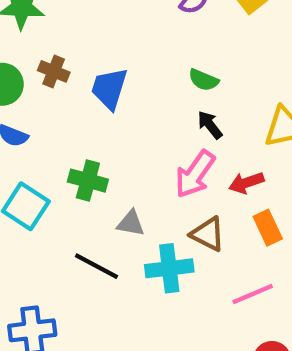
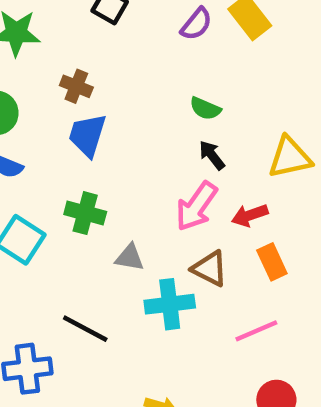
brown cross: (54, 71) -> (76, 86), moved
blue trapezoid: (109, 89) -> (87, 135), moved
black line: (96, 266) -> (85, 329), moved

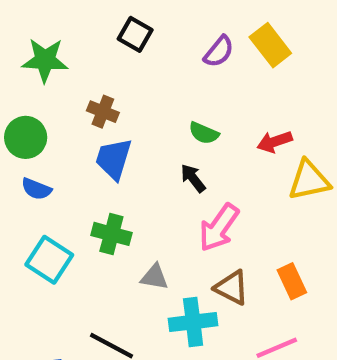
green semicircle: (205, 109) -> (204, 133), moved
black arrow: (212, 155) -> (193, 178), moved
red arrow: (250, 215) -> (275, 142), moved

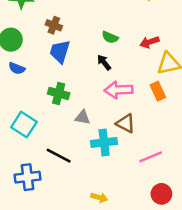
pink arrow: (219, 228) -> (118, 90), turned 52
cyan square: (49, 260) -> (24, 125), moved
orange rectangle: (292, 281) -> (158, 91), moved

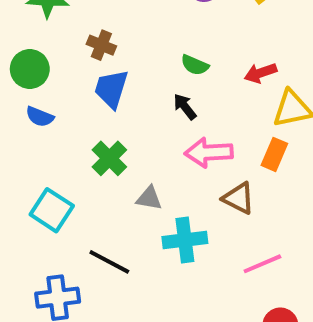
orange rectangle: (158, 91) -> (274, 154), turned 48
green cross: (59, 93) -> (109, 158), turned 30
brown triangle: (126, 123) -> (239, 198), moved

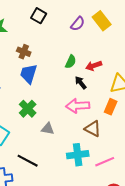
green semicircle: (195, 65) -> (71, 62), turned -88
red arrow: (260, 73) -> (94, 66), moved
black arrow: (185, 107) -> (81, 83), moved
cyan cross: (185, 240) -> (78, 155), moved

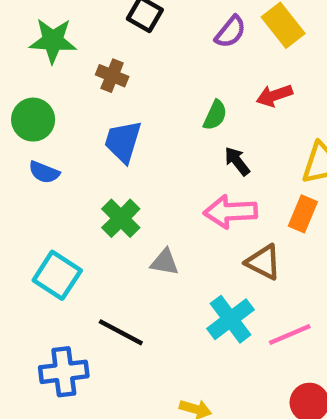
brown cross: (24, 52) -> (112, 76), moved
red arrow: (94, 66) -> (274, 95), moved
cyan cross: (78, 155) -> (230, 319), turned -30

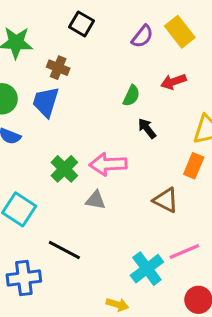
blue trapezoid: (123, 142) -> (46, 102), moved
pink arrow: (230, 212) -> (108, 164), moved
cyan cross: (230, 319) -> (147, 269), moved

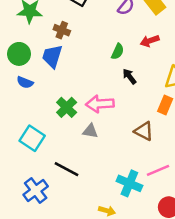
cyan cross: (147, 269) -> (129, 183), turned -30
blue cross: (24, 278) -> (36, 190), turned -30

